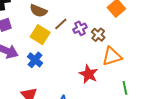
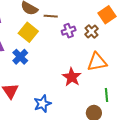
brown line: (61, 24) -> (51, 16), moved, turned 40
brown cross: (98, 35) -> (92, 31), moved

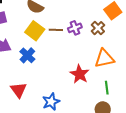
brown line: (51, 16) -> (56, 30), moved
green line: (106, 95) -> (107, 88), moved

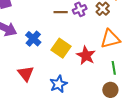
yellow square: (35, 31) -> (61, 48), moved

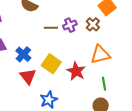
red triangle: (26, 74) -> (28, 76), moved

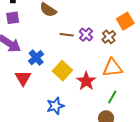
purple cross: (70, 25) -> (86, 35), turned -32
red triangle: (28, 76) -> (23, 78), moved
green line: (104, 84) -> (112, 97), turned 32

